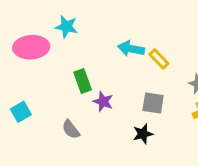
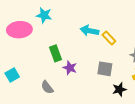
black star: (143, 134) -> (119, 89), moved

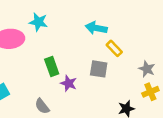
cyan arrow: (89, 31) -> (96, 28), moved
gray square: (105, 69) -> (99, 69), moved

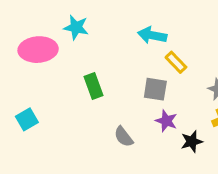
purple star: (69, 83) -> (166, 121), moved
gray semicircle: (42, 106) -> (124, 137), moved

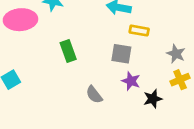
yellow rectangle: (176, 62) -> (139, 31), turned -36

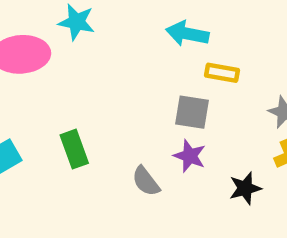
green rectangle: (68, 51) -> (74, 149), moved
purple star: (131, 81) -> (190, 156), moved

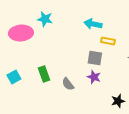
gray semicircle: (146, 181) -> (68, 84), moved
black star: (245, 188) -> (118, 101), moved

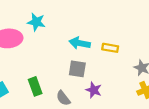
cyan arrow: (93, 24) -> (80, 43), moved
gray square: (95, 58) -> (77, 69), moved

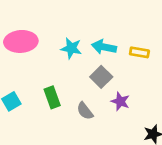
cyan star: (36, 22) -> (71, 48), moved
gray square: (77, 69) -> (101, 77), turned 36

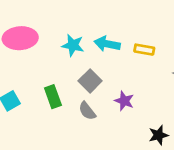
gray square: (101, 77) -> (90, 81), moved

